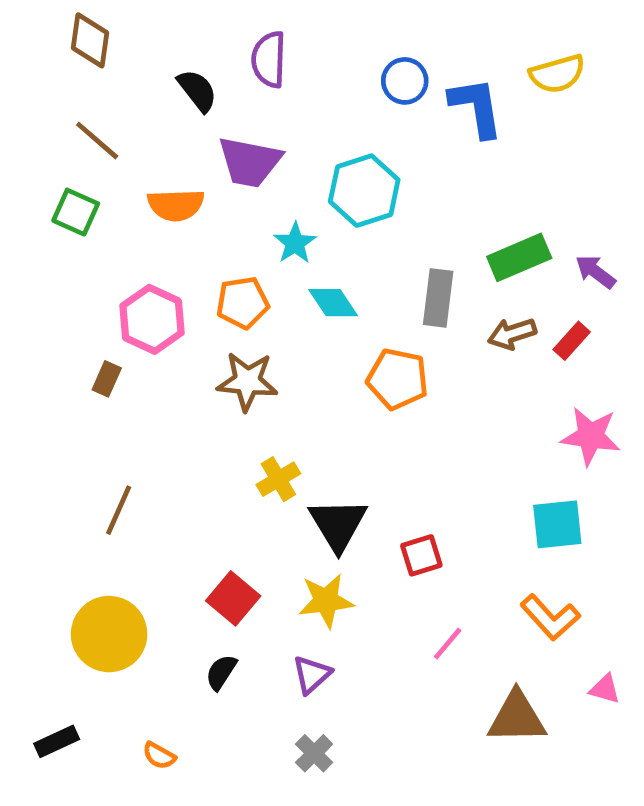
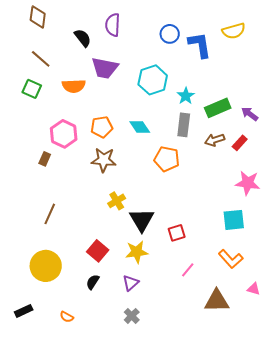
cyan star: (295, 243) -> (186, 96), moved

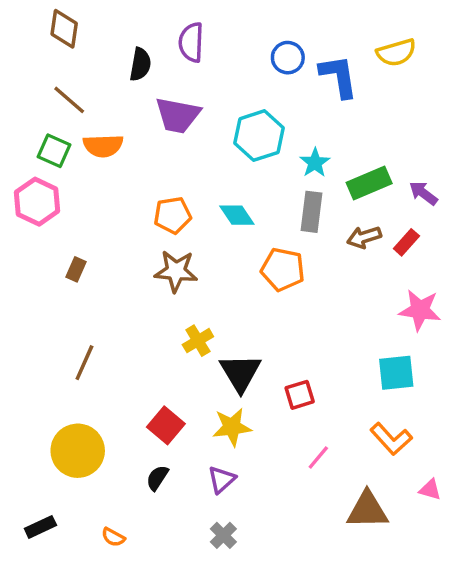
black semicircle: (83, 38) -> (140, 64), turned 48
orange semicircle: (74, 86) -> (103, 146), moved
pink hexagon: (64, 134) -> (37, 202), moved

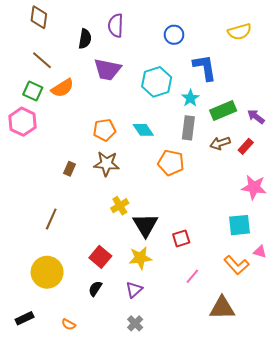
blue L-shape: (339, 76) -> (205, 67), moved
orange semicircle: (103, 146) -> (62, 88), turned -30
brown rectangle: (76, 269) -> (70, 169), moved
pink triangle: (430, 490) -> (260, 252), moved

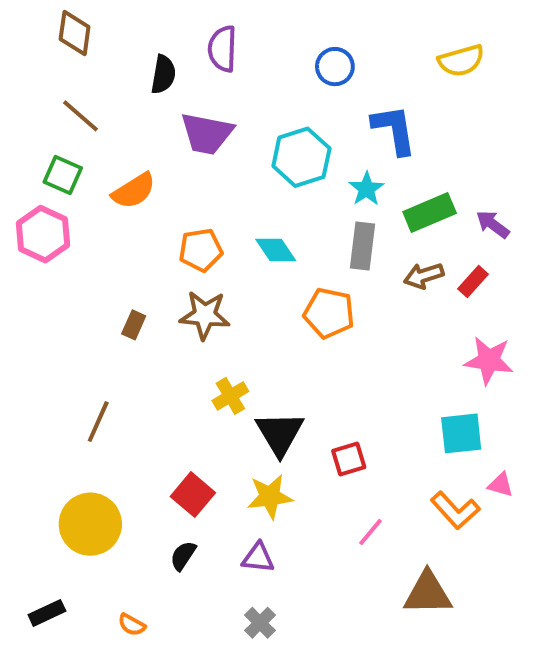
orange semicircle: (62, 88) -> (134, 191), moved
purple triangle: (134, 290) -> (258, 558), turned 48

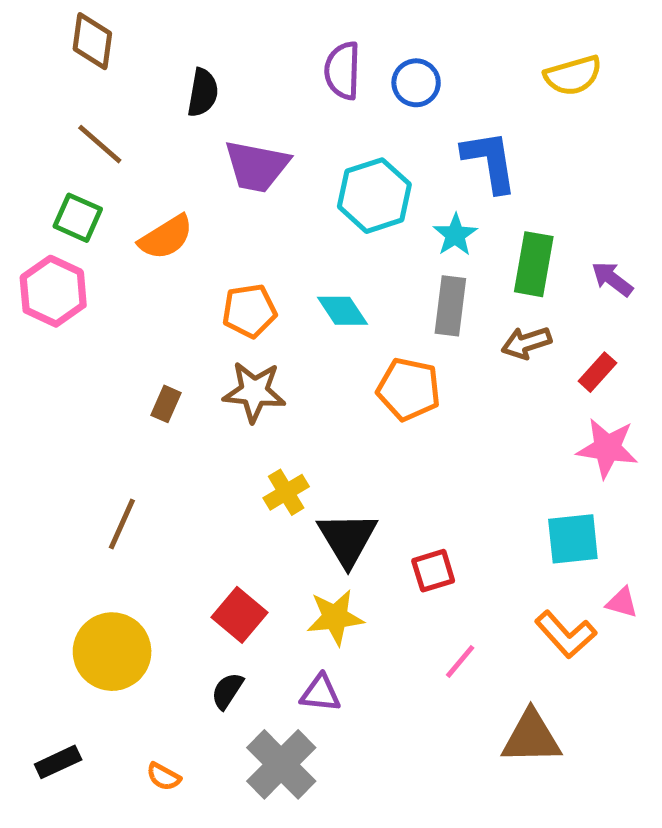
purple semicircle: (222, 49) -> (342, 71), moved
green rectangle: (430, 212) -> (534, 264), turned -57
red rectangle: (473, 282) -> (597, 372), moved
gray cross: (260, 623) -> (281, 764), moved, size x1.8

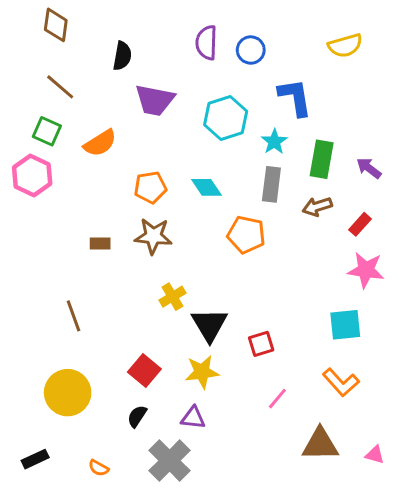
brown rectangle: (166, 404) -> (100, 243), turned 66
brown line: (122, 524) -> (74, 316), turned -44
pink triangle: (622, 603) -> (375, 455), moved

